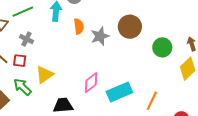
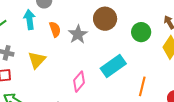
yellow triangle: (45, 75) -> (37, 60), moved
cyan rectangle: (119, 92) -> (113, 66), moved

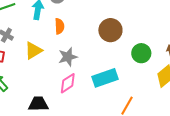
gray star: (78, 34) -> (68, 57), moved

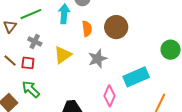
brown circle: (110, 30) -> (116, 27), moved
pink diamond: (68, 83) -> (110, 96), moved, turned -30

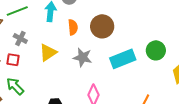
gray star: (98, 59) -> (83, 57), turned 30
cyan rectangle: (136, 77) -> (123, 59), moved

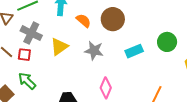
orange semicircle: (73, 27) -> (84, 21), turned -42
gray cross: (20, 38) -> (31, 33), size x1.5
cyan rectangle: (123, 59) -> (134, 51), size x0.7

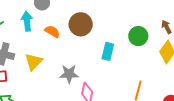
gray star: (94, 51) -> (69, 74), moved
cyan rectangle: (134, 51) -> (108, 51), turned -42

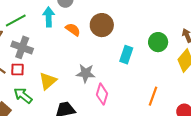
yellow triangle: (33, 62) -> (48, 81), moved

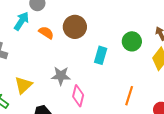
cyan arrow: (49, 17) -> (21, 21), turned 36

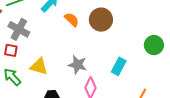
cyan rectangle: (101, 55) -> (119, 66), moved
yellow triangle: (23, 85) -> (39, 66), turned 48

